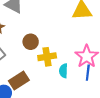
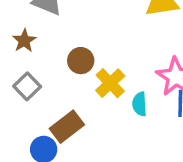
yellow cross: (47, 57) -> (110, 83), turned -30

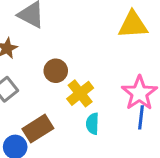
cyan semicircle: (140, 104) -> (92, 124), moved

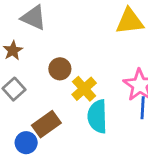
cyan semicircle: (92, 124) -> (97, 116), size x1.6

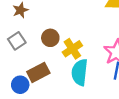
brown circle: (60, 69) -> (50, 38), moved

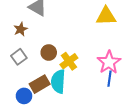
cyan semicircle: (80, 72) -> (58, 81), moved

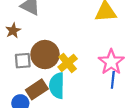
brown circle: (49, 53) -> (45, 55), size x1.6
gray square: (19, 57) -> (23, 61), moved, turned 35

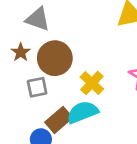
brown circle: (45, 55) -> (55, 58), moved
cyan semicircle: (57, 86) -> (82, 112), turned 75

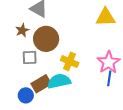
yellow cross: (92, 83) -> (70, 61), turned -30

